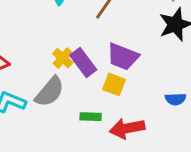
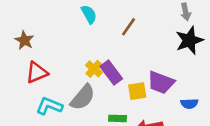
purple trapezoid: (123, 57) -> (161, 83), moved
yellow square: (114, 84) -> (137, 91), turned -30

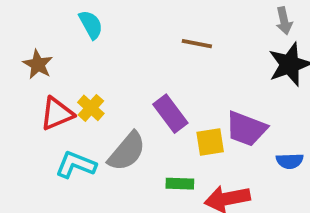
cyan semicircle: (89, 14) -> (91, 25), moved
brown line: (129, 27) -> (197, 44), turned 66
yellow cross: (94, 69) -> (91, 108), moved

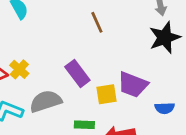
brown line: (197, 44) -> (97, 22), turned 55
gray semicircle: (127, 151) -> (46, 101), turned -148

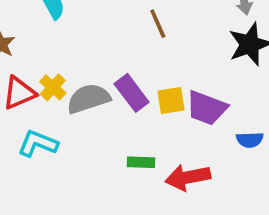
yellow square: (106, 94) -> (171, 100), moved
gray semicircle: (46, 101) -> (88, 99), moved

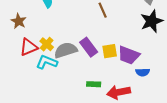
blue semicircle: (250, 140) -> (143, 72), moved
cyan L-shape: (38, 144) -> (47, 62), moved

